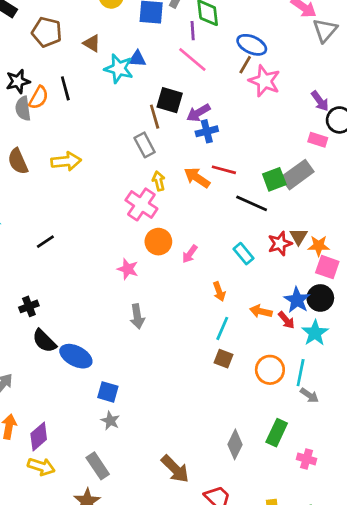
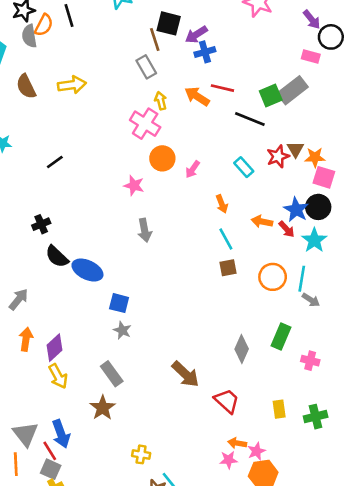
cyan line: (222, 328) -> (226, 239), turned -50
brown square: (224, 359) -> (228, 268), turned -30
yellow arrow: (41, 467) -> (58, 376), turned 45

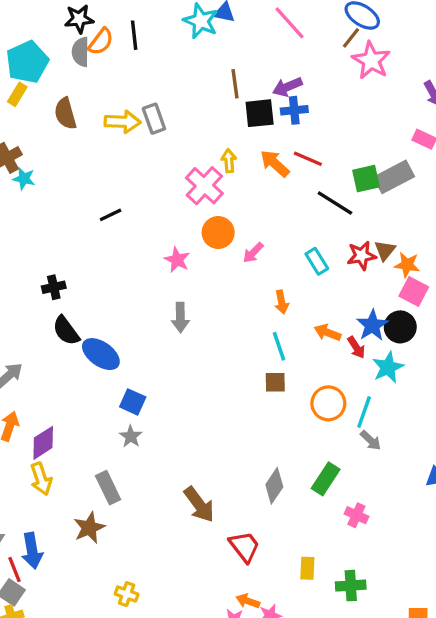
black square: (169, 23) -> (260, 113), moved, turned -30
gray rectangle: (146, 67) -> (154, 119), moved
black line: (55, 162) -> (111, 215), moved

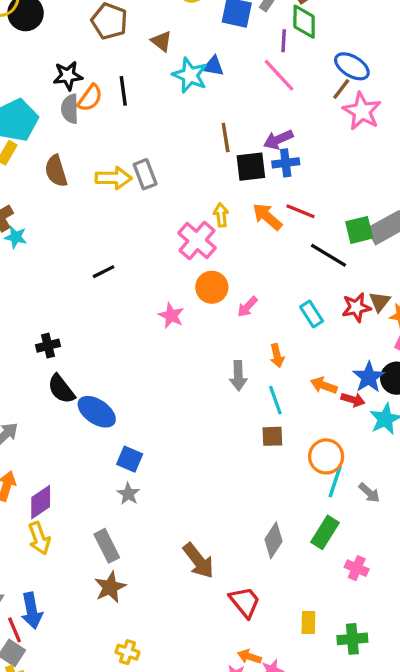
gray arrow: (180, 318) -> (238, 376), moved
red arrow: (356, 347) -> (353, 400), turned -40
cyan line: (364, 412) -> (335, 482), moved
brown star: (89, 528) -> (110, 587), moved

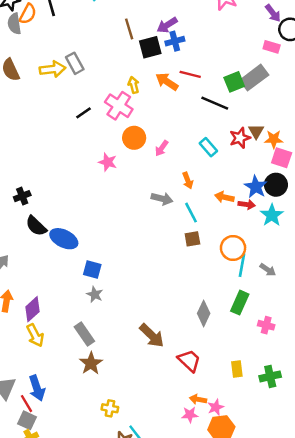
black line: (103, 272) -> (83, 113), moved
gray arrow: (238, 376) -> (162, 199), turned -66

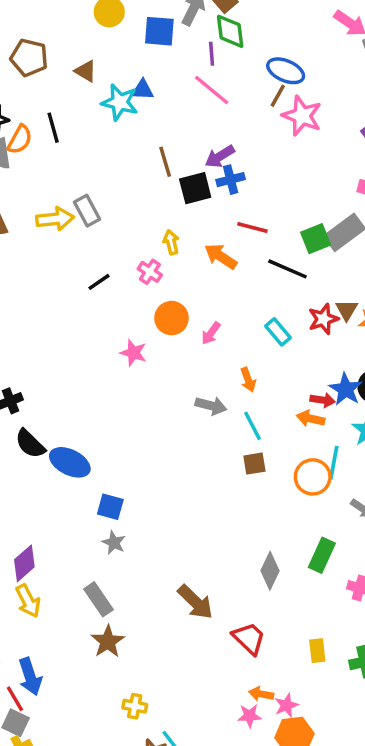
orange arrow: (167, 82) -> (221, 256), moved
pink cross: (119, 106) -> (150, 272), size x0.6
orange arrow: (224, 197) -> (310, 418), moved
red arrow: (247, 205) -> (323, 400), moved
cyan line: (242, 265) -> (334, 463), moved

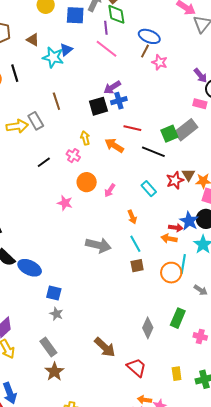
blue triangle: (143, 90) -> (66, 50), turned -40
pink star: (302, 116) -> (160, 62), size x0.7
brown line: (165, 162) -> (56, 101), moved
gray arrow: (211, 406) -> (98, 245), moved, size x1.4

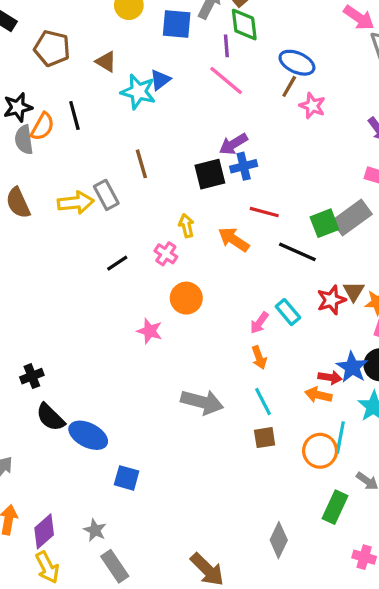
pink arrow: (110, 190) -> (259, 323), moved
gray star: (56, 314) -> (95, 530), moved
green rectangle: (178, 318) -> (335, 507), moved

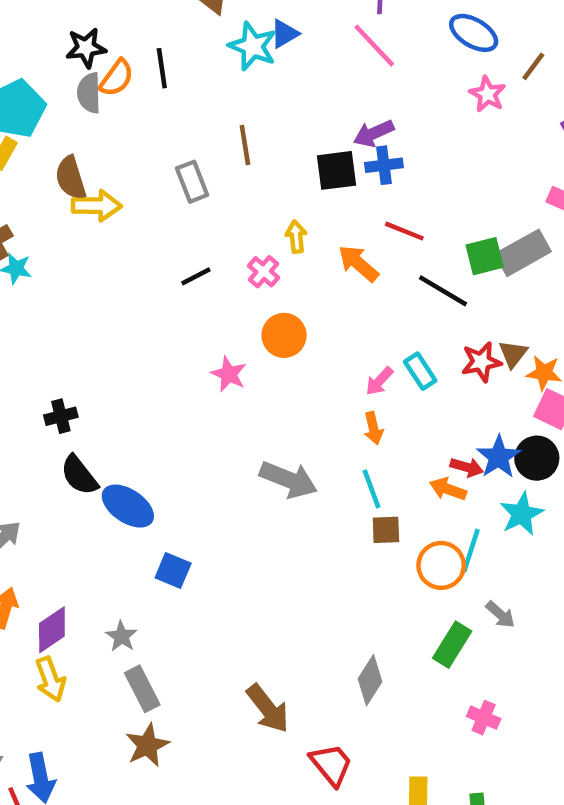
brown line: (289, 86) -> (533, 66), moved
yellow arrow: (76, 203) -> (97, 206), moved
brown square: (265, 438) -> (386, 530), moved

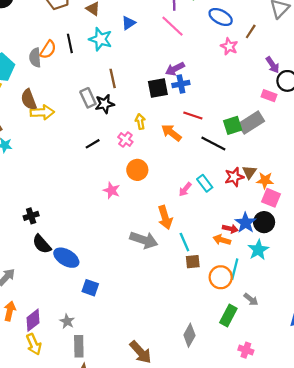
cyan star: (253, 46) -> (100, 39), moved
black star: (86, 48) -> (105, 104), moved
orange arrow: (373, 428) -> (165, 217), moved, size x1.5
gray rectangle: (142, 689) -> (79, 346), turned 30

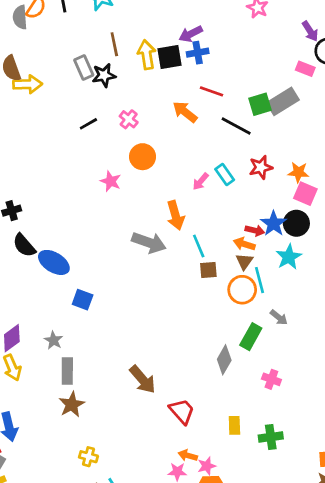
yellow arrow: (140, 121) -> (147, 55), moved, size x1.5
brown triangle: (249, 172) -> (244, 261), moved
cyan line: (235, 269) -> (259, 280), turned -30
gray diamond: (189, 335) -> (224, 360), moved

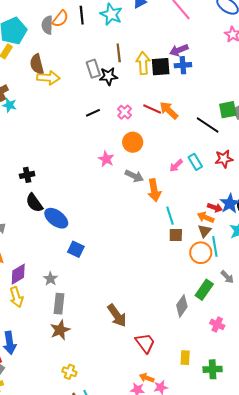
red line: (212, 91) -> (152, 109), moved
gray arrow: (149, 243) -> (134, 176), moved, size x0.7

